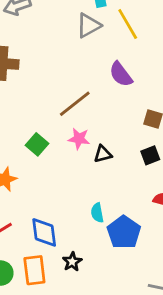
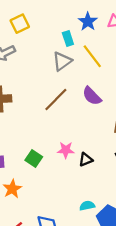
brown line: (75, 104) -> (56, 99), moved
cyan semicircle: (97, 213) -> (87, 206), turned 96

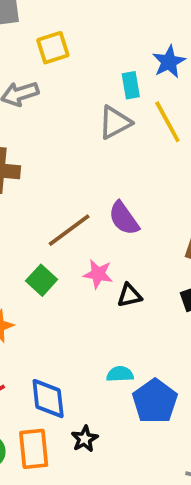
purple semicircle: (92, 96) -> (124, 218), moved
brown line: (56, 99) -> (69, 230), moved

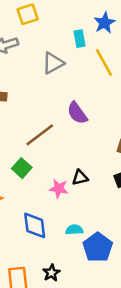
gray triangle: (115, 122) -> (53, 63), moved
purple semicircle: (124, 218) -> (77, 113), moved
pink star: (98, 274) -> (59, 188), moved
blue diamond: (48, 399) -> (35, 225), moved

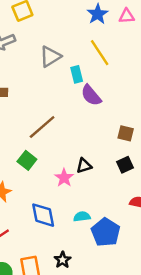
cyan rectangle: (79, 39) -> (77, 74), moved
purple semicircle: (77, 113) -> (91, 95), moved
pink star: (59, 188) -> (64, 178), turned 30

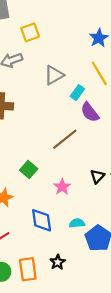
cyan rectangle: (77, 74) -> (77, 93), turned 48
brown line: (42, 127) -> (65, 139), moved
black triangle: (84, 166) -> (97, 176), moved, turned -32

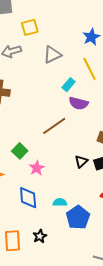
gray triangle: (54, 75) -> (52, 55), moved
purple semicircle: (90, 112) -> (79, 103), turned -42
pink star: (62, 187) -> (37, 168), moved

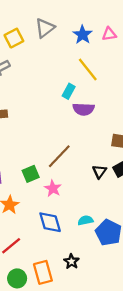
gray triangle: (52, 55) -> (45, 28), moved
brown line: (54, 126) -> (59, 156), moved
green square: (20, 151) -> (31, 174), turned 35

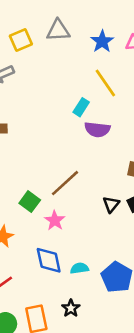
gray triangle: (45, 28) -> (58, 30), turned 30
green square: (31, 174) -> (30, 202), turned -35
cyan semicircle: (85, 220) -> (79, 268), moved

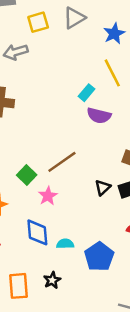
gray triangle: (58, 30) -> (74, 18), turned -35

